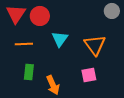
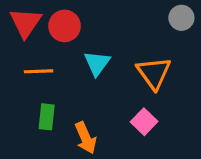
pink square: (89, 75) -> (144, 122), turned -35

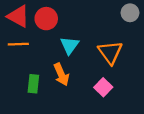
red triangle: (26, 23) -> (18, 16), turned -35
orange line: (39, 71) -> (18, 44), moved
orange arrow: (86, 138) -> (61, 74), moved

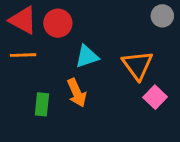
cyan triangle: (69, 45) -> (87, 56), turned 36
pink square: (103, 87) -> (155, 97), moved

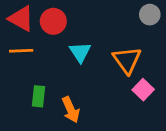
cyan triangle: (87, 56) -> (80, 52), turned -45
orange arrow: (77, 93) -> (71, 110), moved

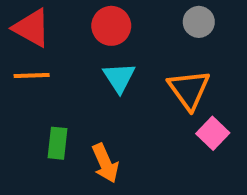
gray circle: (150, 15) -> (199, 22), moved
red circle: (53, 21) -> (111, 26), moved

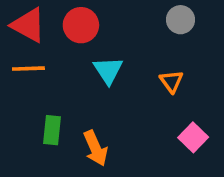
red circle: (111, 26) -> (81, 25), moved
orange triangle: (189, 90) -> (171, 81), size x0.6
pink square: (213, 133) -> (193, 137), moved

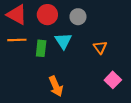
gray circle: (180, 20) -> (78, 17), moved
green rectangle: (52, 130) -> (41, 48), moved

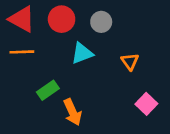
cyan triangle: (63, 41) -> (82, 53), turned 42
green rectangle: (41, 48) -> (48, 90), moved, turned 49

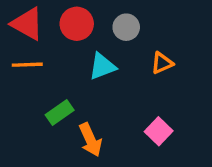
orange triangle: (130, 62) -> (162, 63), moved, turned 42
pink square: (146, 104) -> (159, 131), moved

